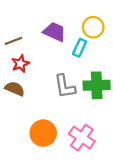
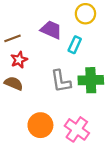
yellow circle: (93, 27) -> (85, 14), moved

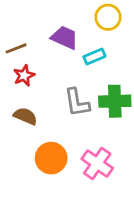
cyan rectangle: (75, 45) -> (94, 57), turned 42
brown semicircle: (14, 83) -> (25, 116), moved

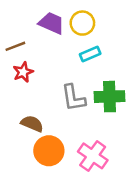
yellow circle: (108, 17) -> (82, 23), moved
purple trapezoid: (65, 38) -> (51, 23), moved
brown semicircle: (25, 116) -> (32, 124), moved

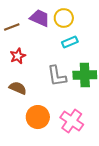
brown line: (15, 46) -> (12, 27), moved
brown semicircle: (32, 124) -> (18, 88), moved

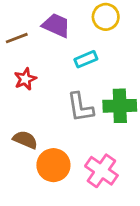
yellow circle: (64, 18) -> (106, 17), moved
cyan rectangle: (70, 42) -> (86, 59), moved
brown semicircle: (18, 88) -> (25, 140), moved

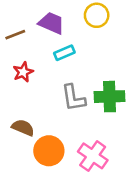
cyan rectangle: (86, 59) -> (64, 53), moved

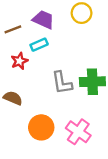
cyan rectangle: (64, 53) -> (39, 45), moved
brown semicircle: (23, 128) -> (13, 98), moved

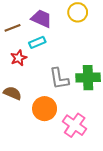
orange circle: (41, 127) -> (45, 109), moved

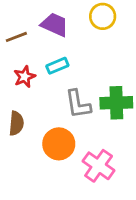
cyan rectangle: (37, 42) -> (57, 66), moved
brown semicircle: (12, 93) -> (16, 123), turned 72

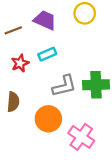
gray L-shape: (78, 104) -> (64, 86), turned -95

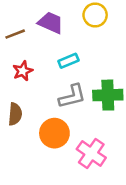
cyan rectangle: (47, 54) -> (68, 61), moved

